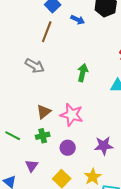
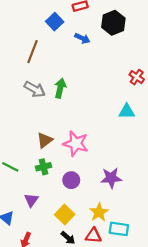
brown line: (47, 32) -> (32, 52), moved
green arrow: (83, 73) -> (60, 88), moved

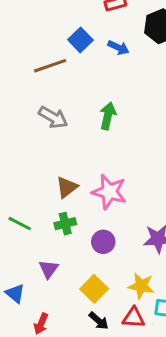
blue square: (55, 22) -> (80, 40), moved
brown line: (32, 52) -> (50, 66), turned 50
green arrow: (60, 88) -> (108, 116), moved
yellow star: (99, 212) -> (141, 286), turned -30

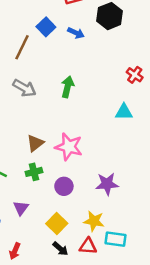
brown line: (50, 66) -> (22, 47), turned -45

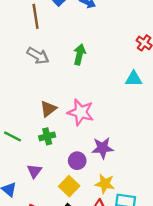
brown line: (22, 47) -> (36, 16), turned -35
purple star: (107, 184) -> (103, 148), moved
purple circle: (64, 186) -> (77, 161), moved

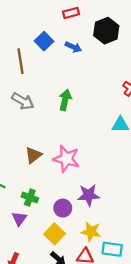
green cross: (47, 136) -> (30, 197), moved, turned 35

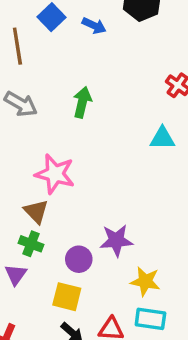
brown triangle: (33, 155) -> (36, 211), moved, turned -36
pink star: (66, 159) -> (55, 174), moved
yellow star: (91, 232) -> (145, 281), moved
yellow square: (55, 234) -> (67, 297), turned -30

